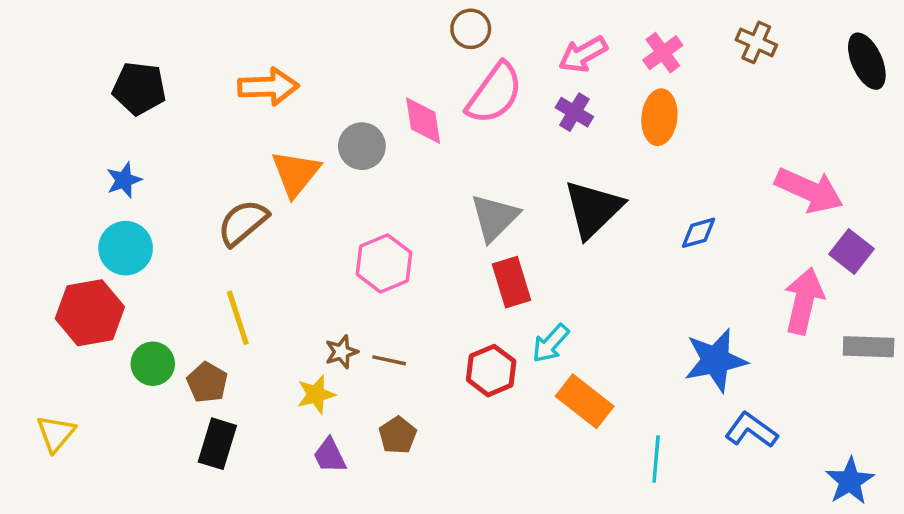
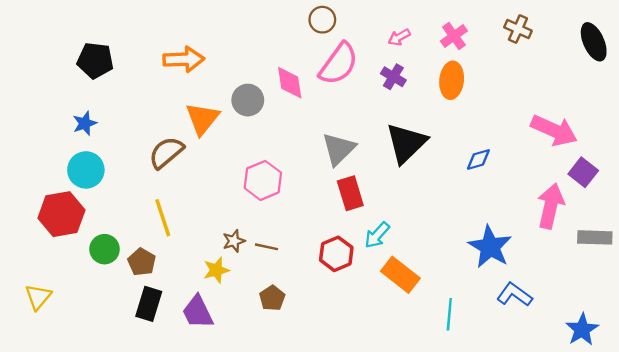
pink arrow: (583, 54) -> (399, 37), size x0.7
blue star: (716, 360) -> (490, 247), turned -30
purple trapezoid: (330, 456) -> (198, 312), moved, size x1.4

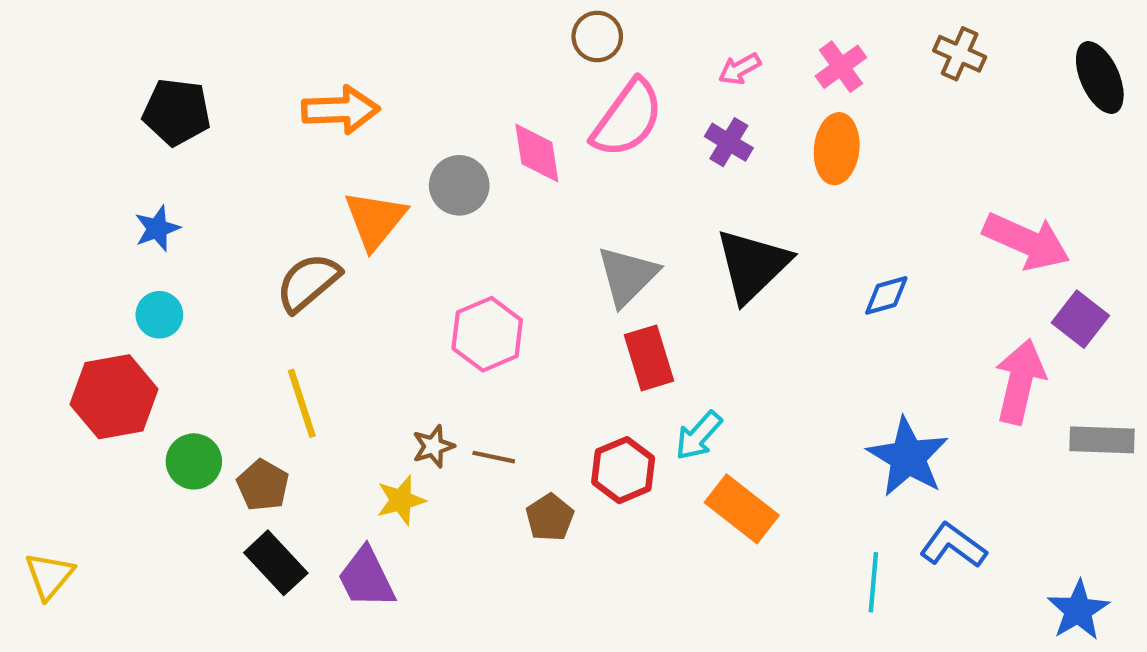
cyan circle: (86, 170) -> (159, 315), size x0.7
yellow triangle: (38, 297) -> (49, 576), moved
brown pentagon: (272, 298) -> (550, 518), moved
black rectangle: (149, 304) -> (276, 563), turned -60
cyan line: (449, 314) -> (873, 582), moved

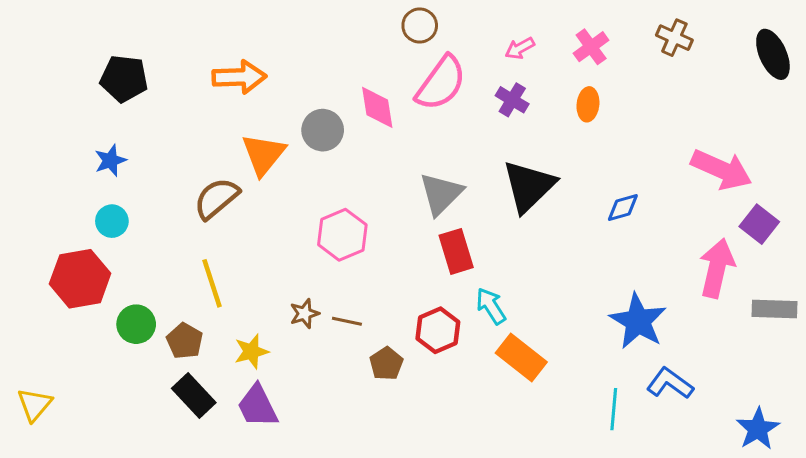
orange ellipse: (837, 149) -> (588, 104), size x0.7
cyan arrow: (699, 436) -> (491, 306), turned 105
yellow star: (401, 500) -> (251, 351), moved

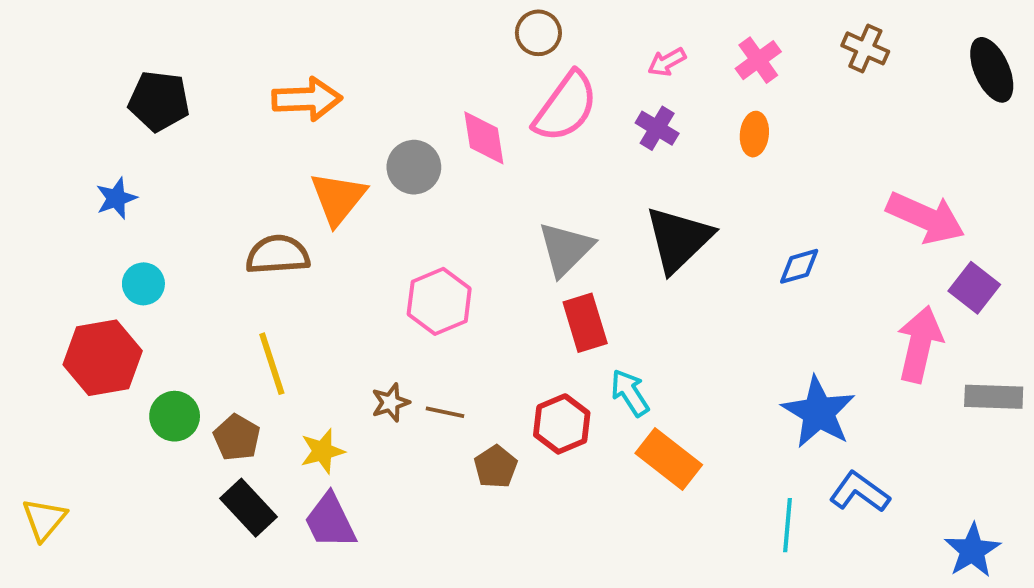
blue star: (110, 160) -> (116, 198), moved
brown semicircle: (217, 198) -> (278, 255), turned 36

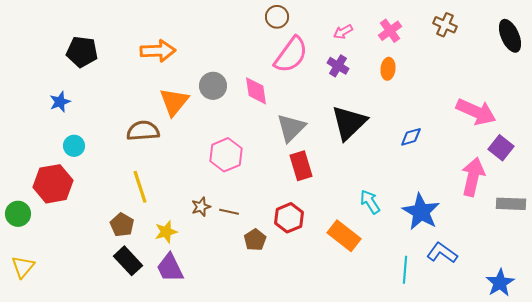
pink diamond: (484, 138) -> (256, 91), moved
cyan arrow: (630, 393) -> (370, 202), moved
green circle: (175, 416) -> (18, 214), moved

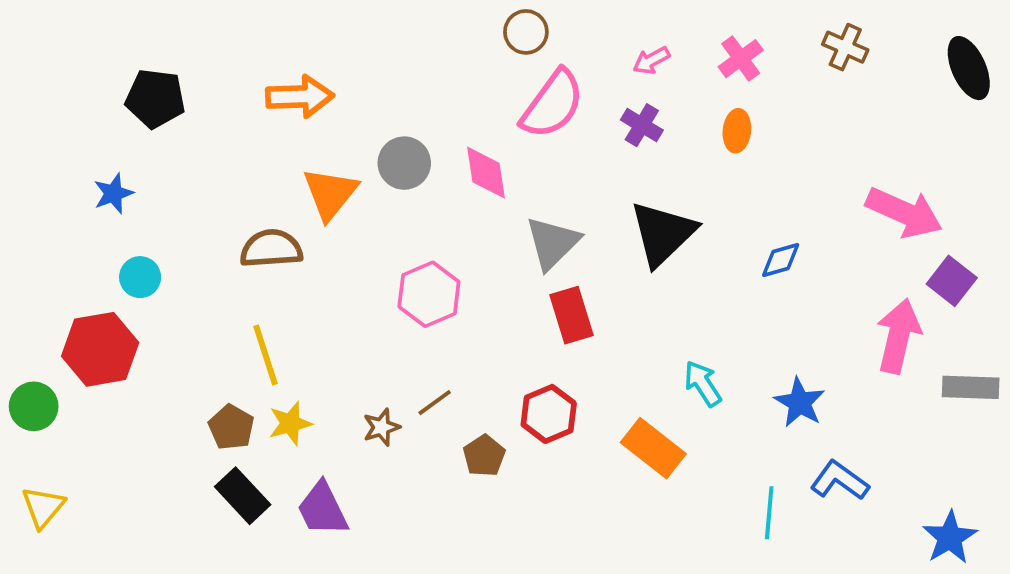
brown star: (201, 207) -> (381, 427), moved
brown line: (229, 212) -> (435, 403), turned -48
blue star: (421, 212) -> (800, 403), size x0.7
yellow star: (166, 232) -> (290, 423), moved

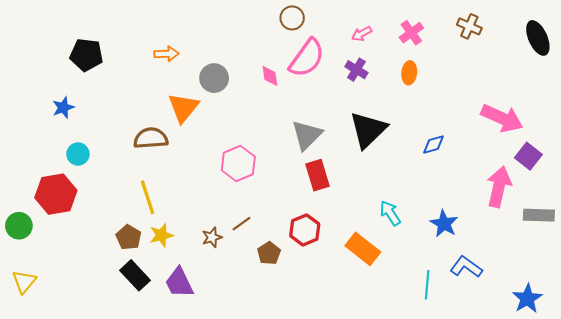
orange arrow: (300, 97) -> (167, 54), size x0.7
gray circle: (404, 163) -> (214, 78), moved
pink diamond: (486, 173) -> (270, 76), moved, size x0.7

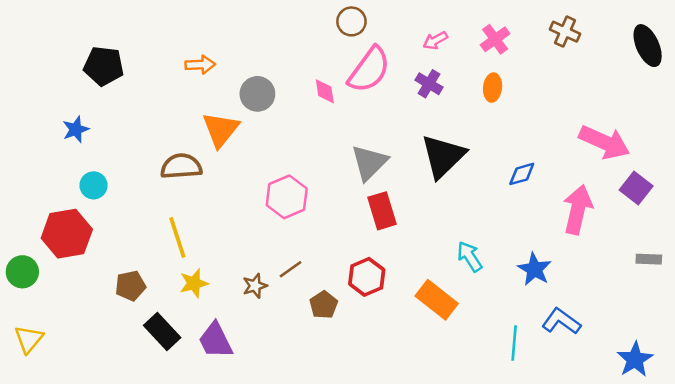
pink arrow: (499, 187) -> (578, 210), moved
gray rectangle: (539, 215) -> (649, 259), size x0.7
brown pentagon: (129, 237) -> (130, 286), moved, turned 30

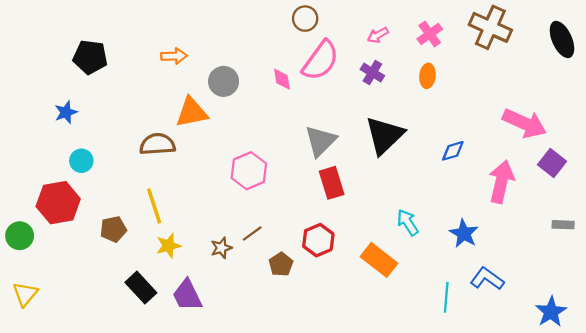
brown cross: (565, 32) -> (490, 27), size x1.6
orange triangle: (221, 129) -> (192, 112), turned 40
brown pentagon: (130, 286) -> (113, 229), moved

